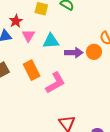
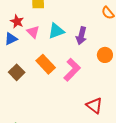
orange circle: (94, 52) -> (105, 55), moved
purple arrow: (74, 53) -> (81, 36), turned 120

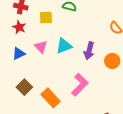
red star: (17, 21) -> (19, 27), moved
orange circle: (105, 55) -> (112, 61), moved
orange rectangle: (46, 64) -> (51, 98), moved

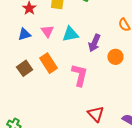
pink L-shape: (80, 85) -> (80, 75), turned -40
orange rectangle: (51, 98) -> (49, 63), moved

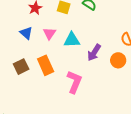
blue triangle: (24, 34) -> (26, 33), turned 48
orange circle: (115, 57) -> (118, 60), moved

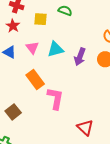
brown square: (21, 67) -> (13, 112), moved
pink L-shape: (74, 82) -> (55, 98), moved

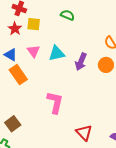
yellow square: (41, 19) -> (34, 24), moved
orange rectangle: (35, 80) -> (18, 75), moved
brown square: (13, 112) -> (13, 124), moved

